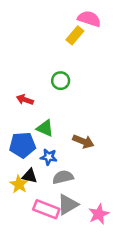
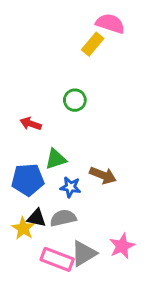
green triangle: (45, 128) -> (56, 159), turned -42
blue star: (49, 157) -> (70, 187), moved
gray semicircle: (63, 177) -> (63, 218), moved
pink star: (99, 214) -> (122, 246), moved

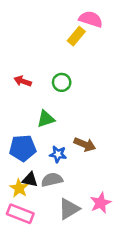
red arrow: (31, 124) -> (23, 81), moved
green triangle: (56, 159) -> (46, 119), moved
pink rectangle: (57, 259) -> (20, 214), moved

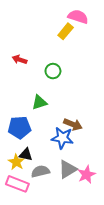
red arrow: (23, 81) -> (20, 60), moved
blue star: (58, 154) -> (62, 138), moved, size x1.5
gray semicircle: (52, 180) -> (40, 171), moved
gray triangle: (69, 209) -> (68, 169), moved

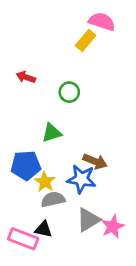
black triangle: (26, 155) -> (43, 229), moved
yellow star: (16, 162) -> (45, 182), moved
gray semicircle: (40, 171) -> (53, 199), moved

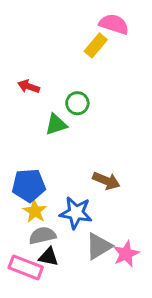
green triangle: (52, 133) -> (56, 124), moved
blue star: (81, 179) -> (76, 213), moved
yellow star: (45, 182) -> (35, 211), moved
gray semicircle: (53, 199) -> (42, 236), moved

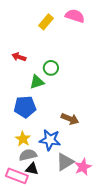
yellow rectangle: (96, 45) -> (46, 22), moved
blue pentagon: (29, 185) -> (25, 107), moved

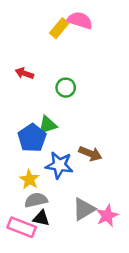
pink semicircle: (75, 16) -> (80, 20), moved
green triangle: (37, 82) -> (48, 125), moved
blue pentagon: (25, 107) -> (32, 138), turned -30
blue star: (50, 140) -> (59, 165), moved

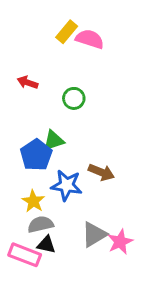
pink semicircle: (80, 20) -> (90, 39), moved

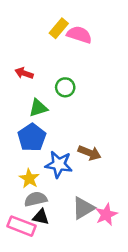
green triangle: (54, 140) -> (38, 108), moved

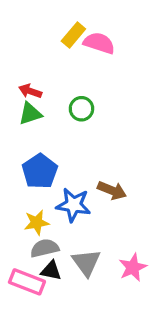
green triangle: (38, 108) -> (30, 114), moved
yellow star: (29, 179) -> (37, 223), turned 30
gray triangle: (83, 208) -> (86, 263), moved, turned -35

